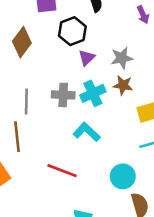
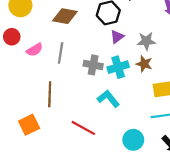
brown diamond: (22, 42) -> (65, 16), turned 55
gray line: (26, 101) -> (61, 53), moved

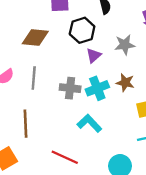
gray star: (146, 41) -> (125, 45), moved

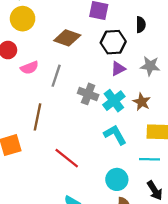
cyan cross: (97, 88) -> (114, 101), turned -30
cyan L-shape: (89, 123) -> (115, 135), moved

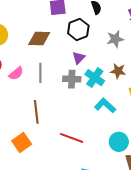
purple triangle: (118, 69) -> (79, 58), moved

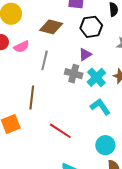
pink semicircle: (16, 73) -> (22, 47), moved

